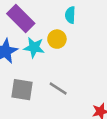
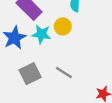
gray square: (22, 90) -> (30, 74), turned -35

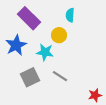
cyan star: (41, 34) -> (45, 52), moved

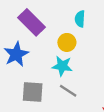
cyan star: (45, 52) -> (62, 66), moved
gray square: (30, 77) -> (33, 92), turned 30

